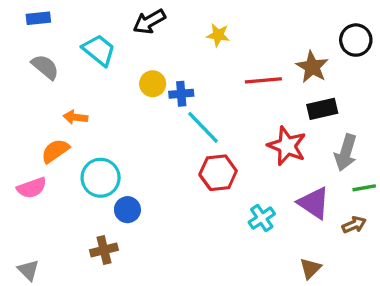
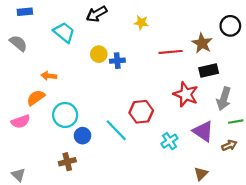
gray semicircle: (45, 67) -> (18, 43), moved
cyan line: (203, 127) -> (116, 130), moved

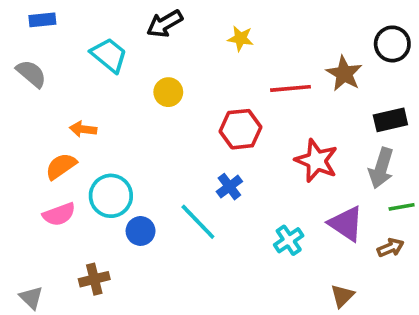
blue cross: (117, 61) -> (229, 187), moved, turned -32
black rectangle: (209, 70) -> (390, 120), moved
red hexagon: (141, 112) -> (240, 129), moved
pink semicircle: (21, 122) -> (59, 214), moved
brown cross: (67, 162) -> (94, 279), moved

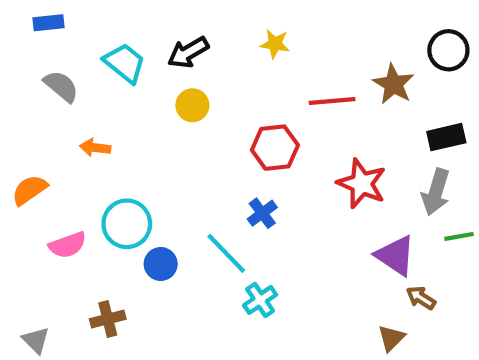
black arrow: (165, 24) -> (188, 52), moved
gray semicircle: (31, 74) -> (61, 86), moved
orange semicircle: (61, 166) -> (29, 190), moved
cyan cross: (289, 240) -> (260, 300), moved
brown arrow: (390, 248) -> (421, 298), moved, turned -125

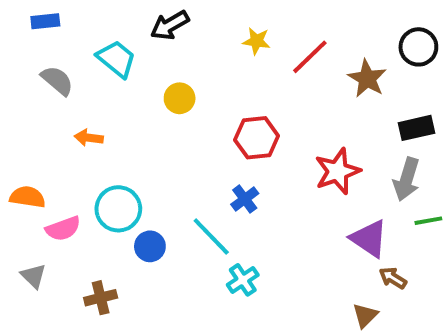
black arrow: (188, 52) -> (170, 25), moved
red line: (332, 101) -> (310, 57), moved, turned -39
red star: (362, 184) -> (338, 171), turned 30
orange semicircle: (29, 190) -> (28, 197), moved, turned 44
gray triangle: (36, 340) -> (33, 276), moved

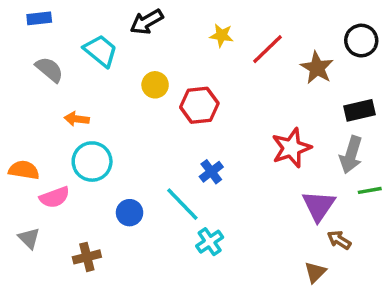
red hexagon: (257, 138) -> (199, 105), moved
cyan circle: (118, 209) -> (92, 162), moved
purple triangle: (369, 238) -> (319, 206), turned 30

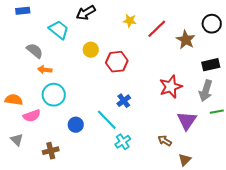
gray semicircle: (49, 69) -> (35, 51), moved
brown arrow: (339, 240) -> (165, 141), moved

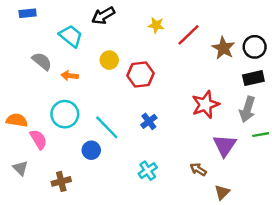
black circle: (212, 24) -> (255, 47), moved
orange arrow: (45, 70) -> (70, 76), moved
pink semicircle: (32, 116) -> (38, 139), turned -102
cyan line: (107, 120) -> (107, 127), moved

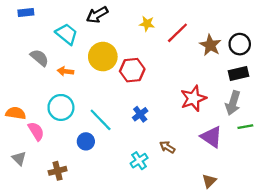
yellow circle: (109, 60) -> (103, 57), size x1.6
purple triangle: (225, 145) -> (211, 137), turned -30
brown arrow: (198, 169) -> (167, 147), moved

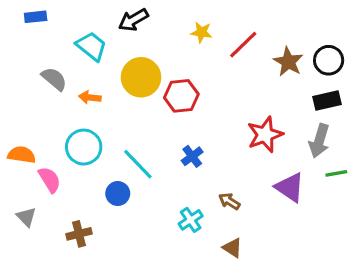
brown triangle: (209, 181) -> (232, 248), moved, turned -42

